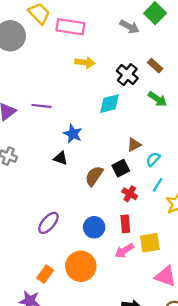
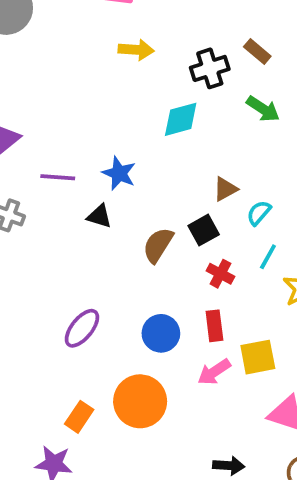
black cross: (127, 75) -> (210, 68), turned 35
purple line: (42, 106) -> (58, 177), moved

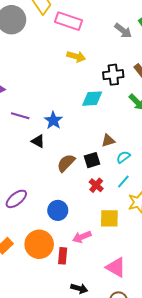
red rectangle: (214, 326) -> (63, 256), moved
yellow square: (258, 357) -> (109, 218), moved

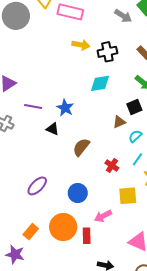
black cross: (113, 75) -> (107, 52), moved
black square: (92, 160) -> (134, 107), moved

